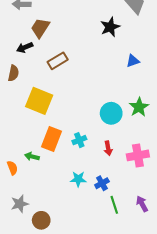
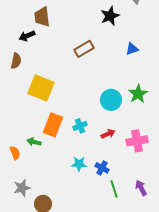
brown trapezoid: (40, 28) -> (42, 17), turned -40
brown rectangle: (58, 61) -> (84, 49), moved
red arrow: (108, 148) -> (108, 134), turned -104
blue cross: (102, 183) -> (102, 168), turned -32

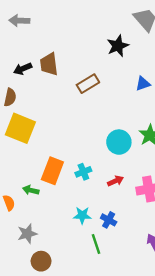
brown trapezoid: (42, 17) -> (49, 64), moved
yellow square: (41, 88) -> (20, 128), moved
gray star: (22, 188) -> (27, 234), moved
green line: (114, 189) -> (96, 244), moved

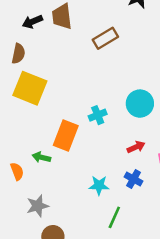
cyan cross: (83, 172) -> (98, 115), moved
blue cross: (109, 220) -> (134, 179), moved
green line: (96, 244) -> (114, 217), turned 42

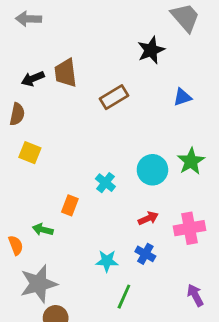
yellow square: (30, 88) -> (30, 153), size x0.6
cyan cross: (98, 115) -> (105, 183), turned -30
orange rectangle: (66, 136) -> (70, 205), size x0.6
gray star: (38, 206) -> (38, 284), size x1.5

